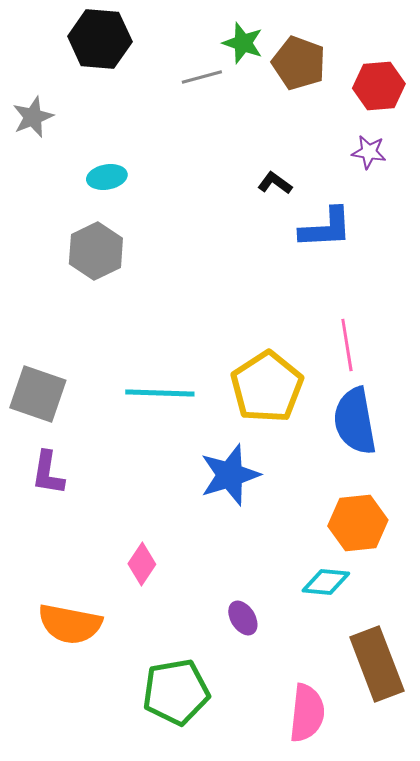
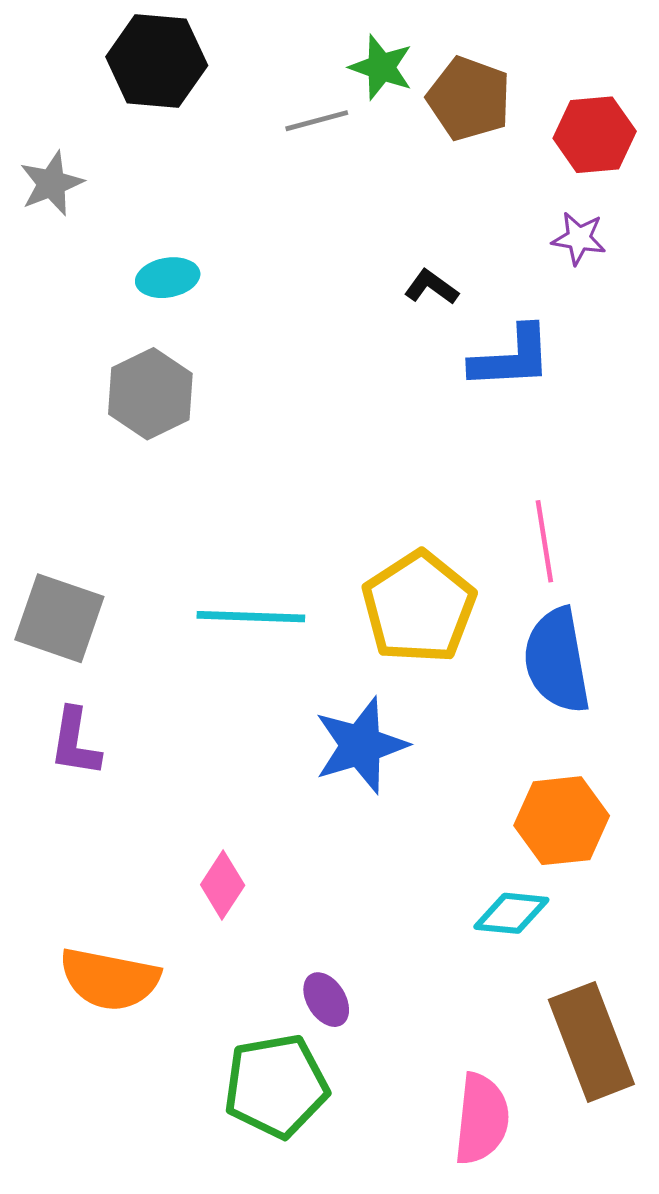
purple ellipse: (243, 618) -> (326, 1000), moved

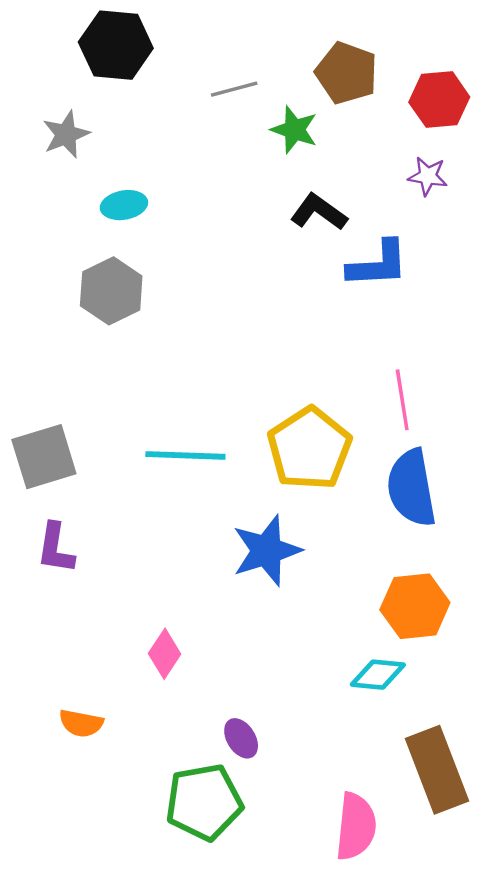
green star: (381, 67) -> (294, 130), moved
gray star: (52, 183) -> (66, 134), moved
black L-shape: (431, 287) -> (319, 212), size x1.4
gray square: (59, 618) -> (44, 457), turned -36
orange semicircle: (110, 979) -> (81, 723), size x0.6

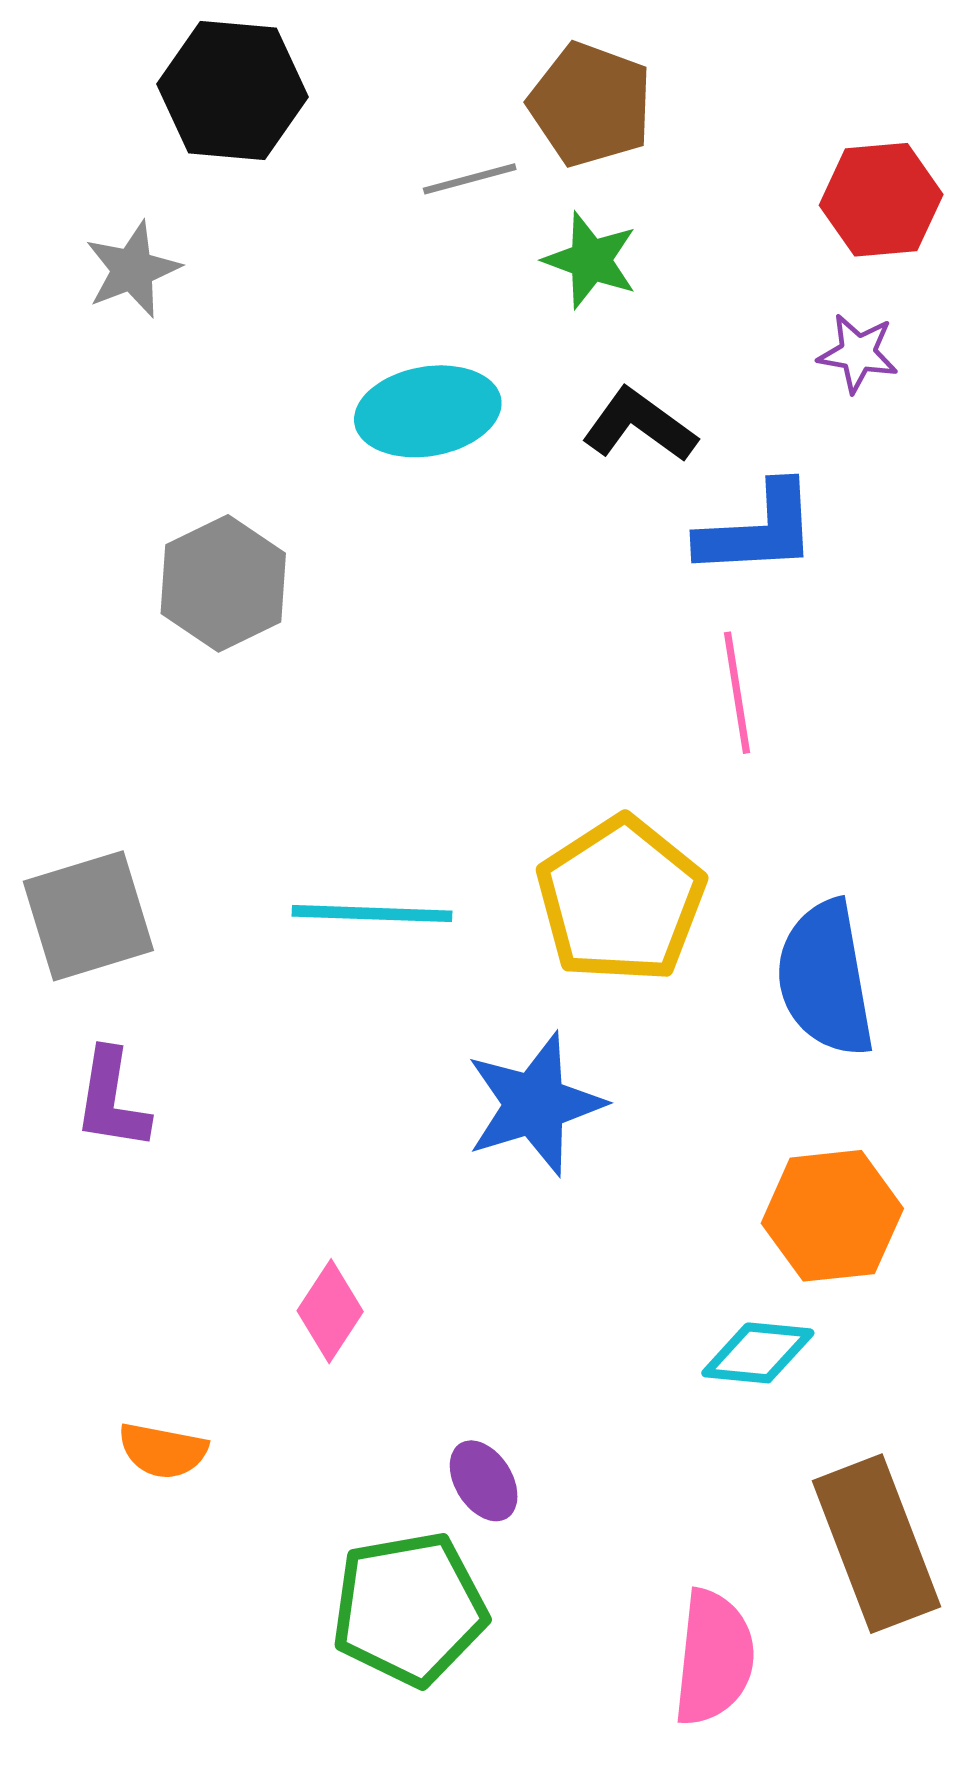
brown pentagon: (347, 73) -> (591, 104), moved
cyan ellipse: (124, 205) -> (428, 411), moved, size x1.5
pink line: (402, 400) -> (737, 693), moved

